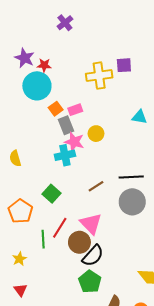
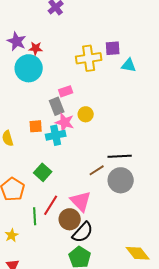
orange square: (56, 109) -> (36, 126), moved, turned 32
cyan triangle: (139, 117) -> (129, 65), moved
brown line: (96, 186) -> (97, 170), moved

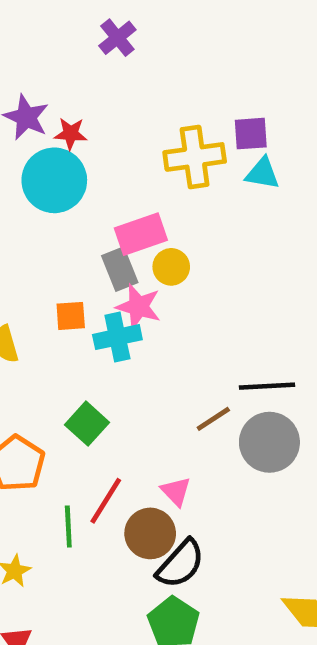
cyan triangle: (129, 65) -> (262, 173), moved
pink rectangle: (66, 91) -> (141, 234), size x1.5
yellow circle: (86, 114) -> (171, 267), moved
pink triangle: (81, 201) -> (176, 491), size x0.6

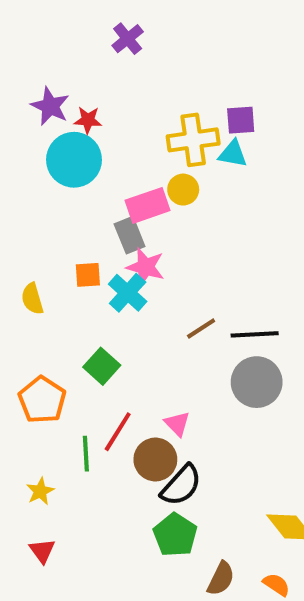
cyan triangle: (262, 173) -> (233, 154), moved
yellow circle: (171, 267) -> (183, 190), moved
cyan cross: (117, 337) -> (128, 293), turned -36
brown line: (213, 419) -> (201, 328), moved

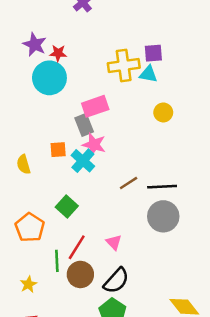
yellow circle: (183, 190) -> (163, 112), moved
brown circle: (155, 459) -> (80, 274), moved

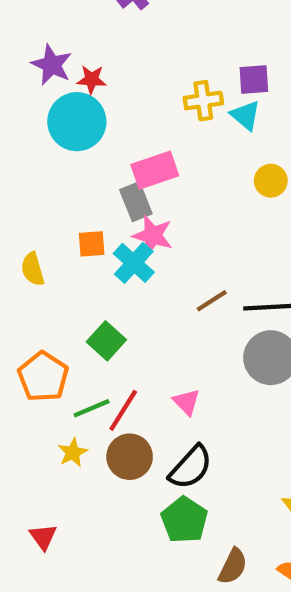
yellow cross: (124, 65) -> (203, 101), size x0.7
cyan triangle: (148, 74) -> (245, 115), turned 30
green line: (57, 261) -> (92, 408), moved, turned 70
yellow star: (28, 284) -> (73, 453), moved

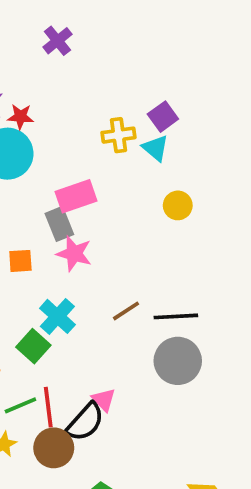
purple square: (254, 80) -> (163, 117), turned -32
cyan cross: (134, 263) -> (57, 316), moved
red line: (123, 410) -> (48, 407), turned -39
black semicircle: (191, 467) -> (85, 422), moved

